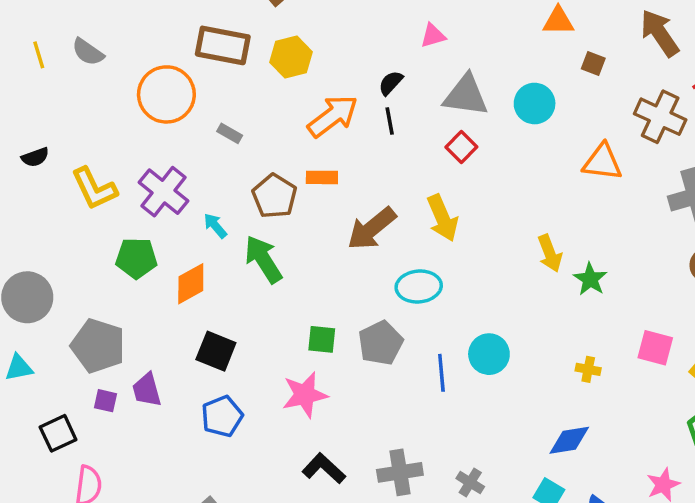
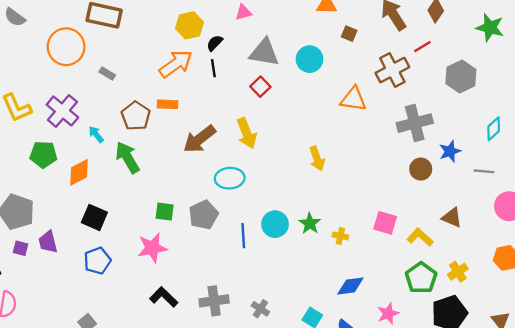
yellow hexagon: (291, 57) -> (189, 25), moved
brown cross: (660, 117) -> (392, 70), turned 36
green star: (590, 279) -> (310, 223), moved
blue diamond: (569, 440) -> (350, 286), moved

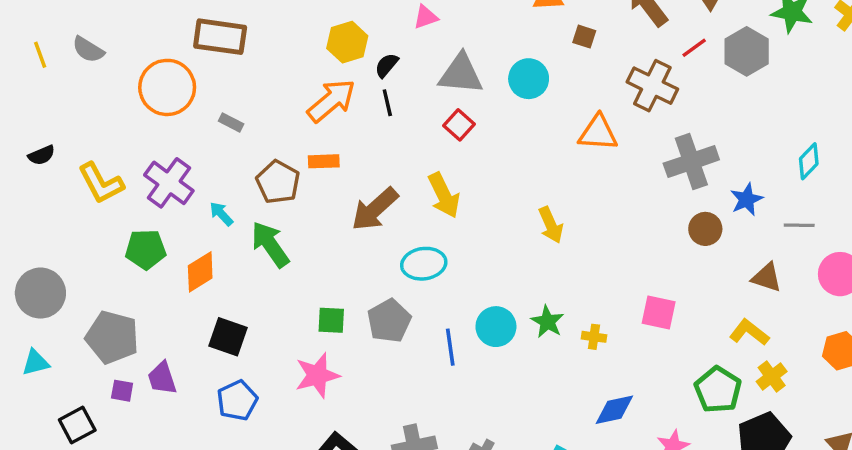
brown cross: (392, 70) -> (652, 86), turned -32
gray hexagon: (461, 77) -> (747, 51), moved
brown triangle: (452, 218) -> (767, 277), moved
yellow L-shape: (420, 237) -> (749, 332), moved

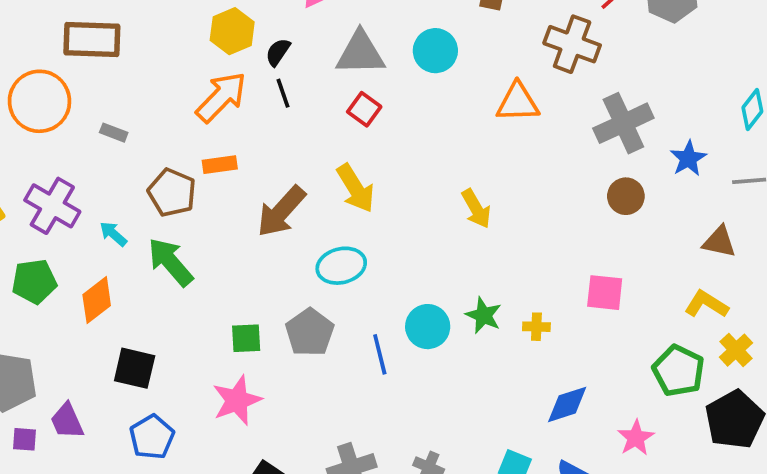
brown circle: (705, 229) -> (626, 196), moved

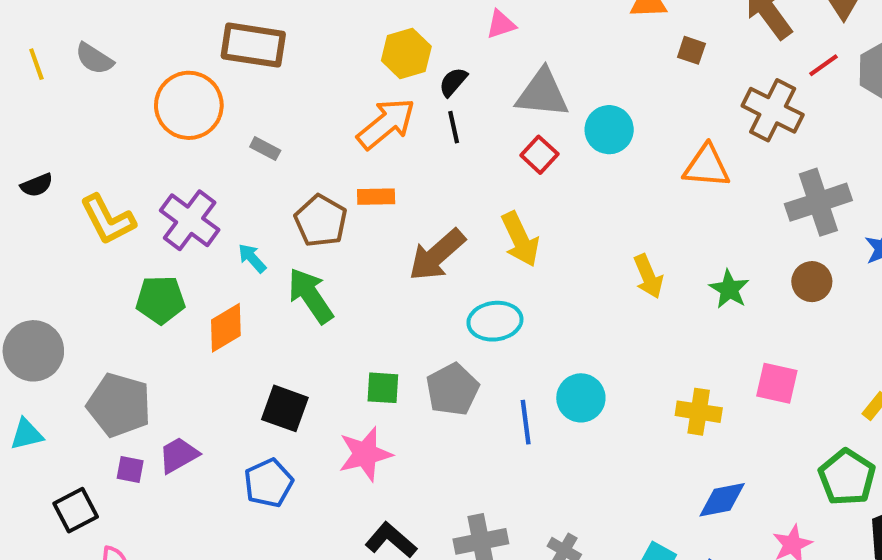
cyan circle: (435, 51) -> (609, 130), moved
green star: (484, 315) -> (729, 289), moved
yellow cross: (536, 327) -> (699, 412), size x1.5
black square: (135, 368) -> (285, 408), moved
purple trapezoid: (67, 421) -> (179, 455), turned 78

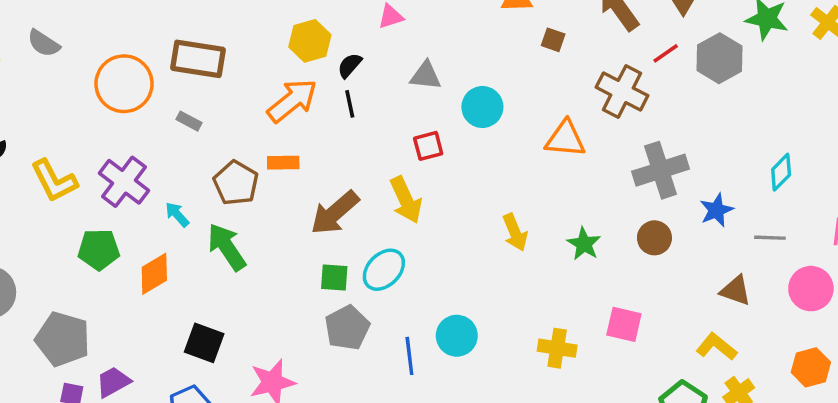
brown rectangle: (253, 45) -> (198, 59), moved
gray triangle: (542, 93) -> (426, 76), size x0.7
red square: (539, 155) -> (428, 146), moved, turned 32
cyan ellipse: (495, 321) -> (384, 270), turned -39
green square: (383, 388) -> (334, 278), moved

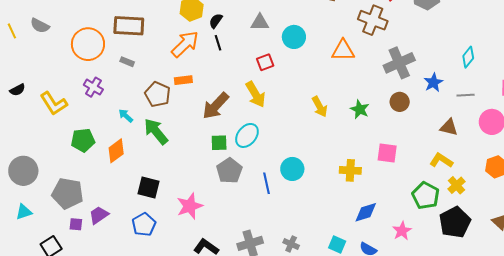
purple cross: (124, 182) -> (93, 87), moved, size x0.7

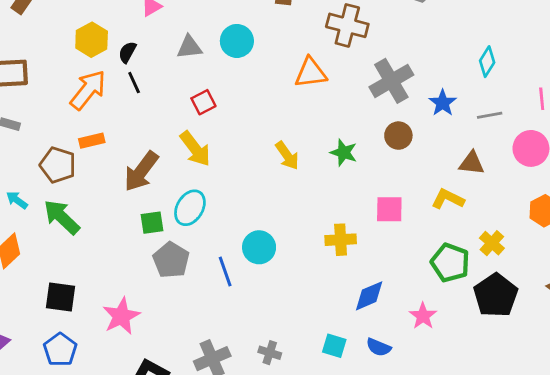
cyan circle: (294, 37) -> (237, 41), moved
yellow L-shape: (441, 160) -> (448, 199), moved

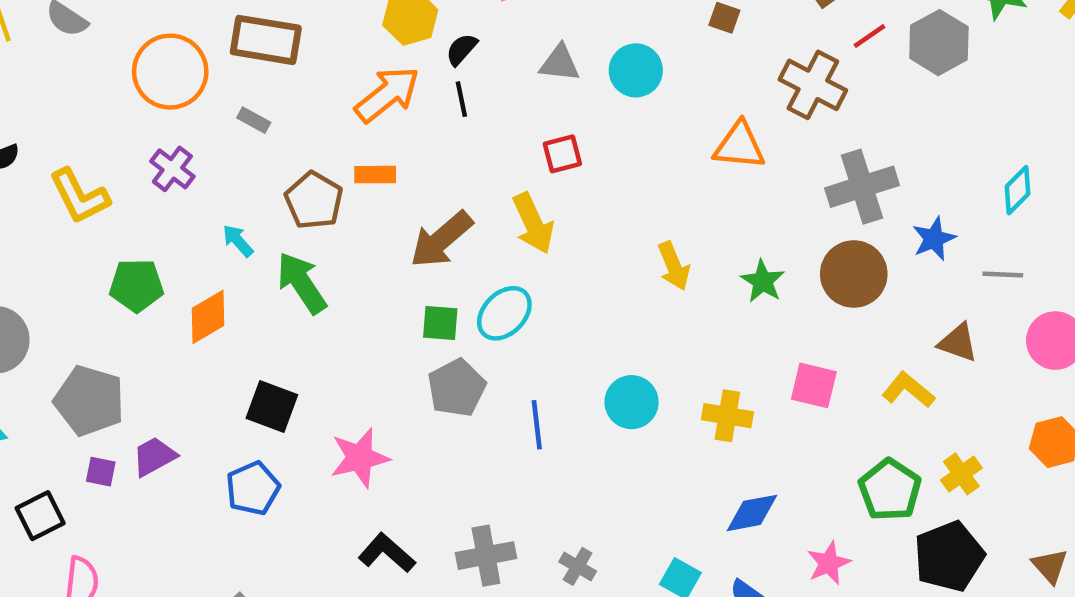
brown circle: (398, 136) -> (854, 274), size x1.5
cyan circle: (259, 247) -> (632, 402), moved

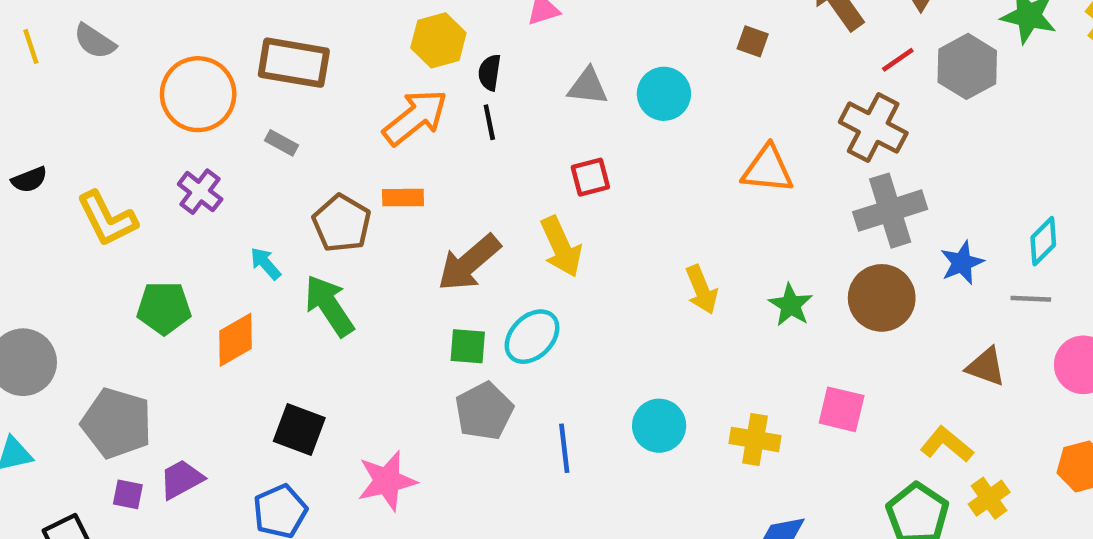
black semicircle: (462, 49) -> (490, 72), turned -33
brown cross: (813, 85) -> (873, 128), moved
cyan diamond: (1018, 190) -> (1043, 241), moved
yellow L-shape: (908, 390) -> (947, 444), moved

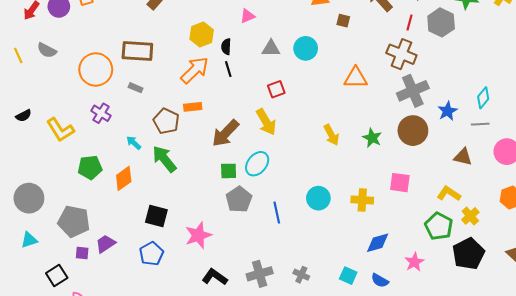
red line: (898, 60) -> (410, 23), turned -35

